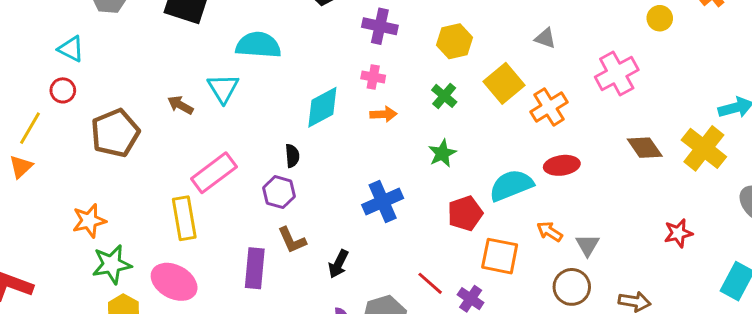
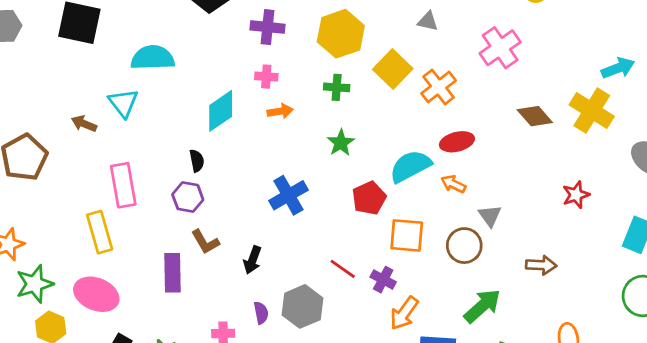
yellow hexagon: (455, 41) -> (341, 34), size x1.4
green cross: (444, 96) -> (337, 87), turned -30
pink rectangle: (214, 173) -> (123, 185), turned -57
orange arrow: (550, 232) -> (453, 184), moved
brown circle: (572, 287) -> (464, 246), moved

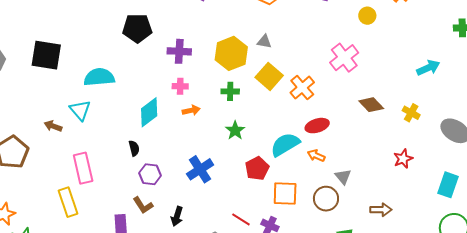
gray triangle: (428, 21) -> (264, 41), moved
yellow cross: (592, 111) -> (411, 113), moved, size x0.6
purple hexagon: (188, 197) -> (150, 174), moved

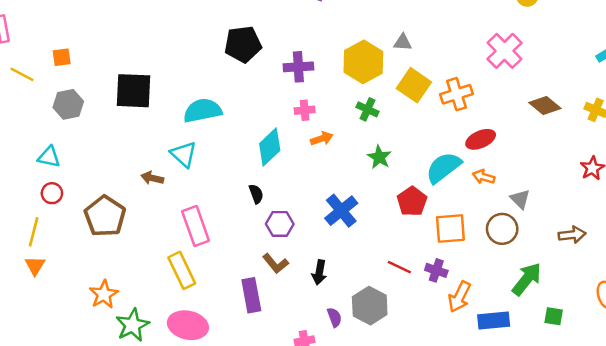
orange cross: (302, 88) -> (457, 94), turned 30
green cross: (230, 91) -> (368, 109), turned 30

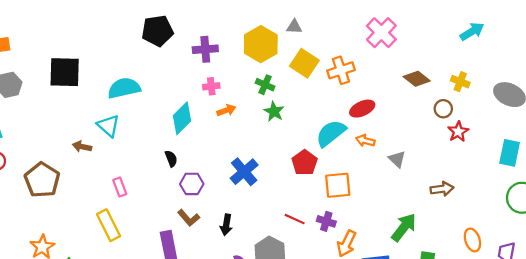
green star: (379, 157) -> (274, 112), moved
pink rectangle: (196, 226) -> (120, 187), size x0.6
brown circle: (502, 229) -> (443, 109), moved, size x0.7

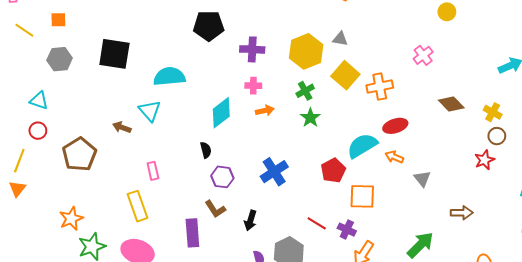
pink cross: (381, 33) -> (423, 55), size x0.7
green cross: (265, 85) -> (305, 91), turned 30
brown circle: (443, 109) -> (497, 136), moved

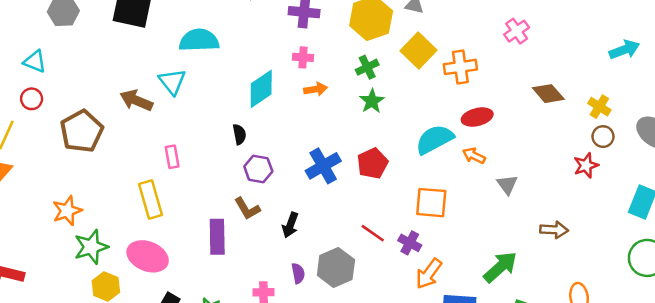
brown arrow: (122, 127) -> (136, 100), size x1.4
red pentagon: (333, 170) -> (372, 163), moved

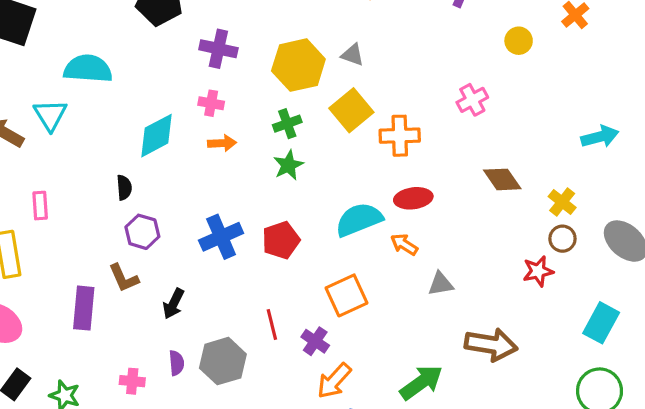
gray triangle: (507, 185) -> (441, 284), turned 50
orange square: (431, 203) -> (347, 295), turned -36
brown arrow: (554, 230) -> (491, 345), size x1.5
red line: (373, 233) -> (272, 325), turned 35

